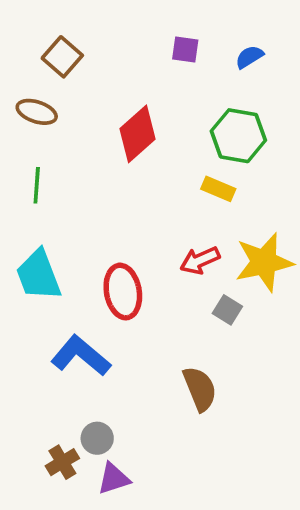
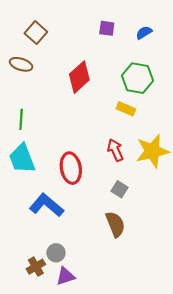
green line: (37, 185) -> (21, 119), moved
red arrow: (200, 260) -> (115, 150), turned 90
gray square: (227, 310) -> (120, 189), moved

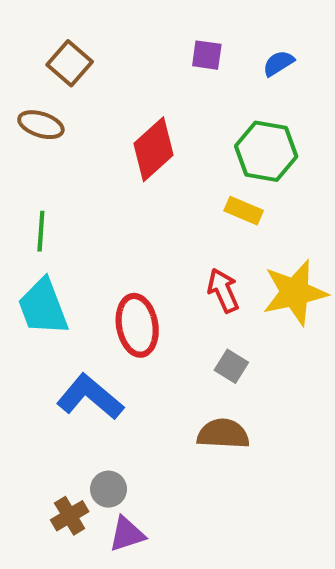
brown semicircle: (115, 224) -> (223, 434), turned -65

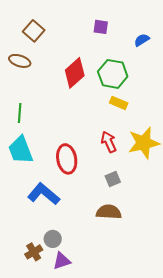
blue semicircle: (278, 63) -> (142, 40), moved
green hexagon: (266, 151) -> (113, 74), moved
gray square: (231, 366) -> (113, 179), turned 35

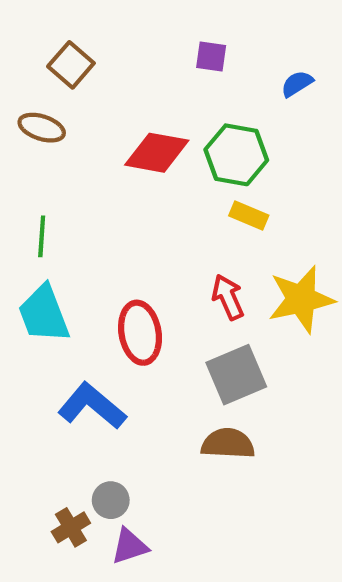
red diamond: (75, 73) -> (157, 153), turned 52
gray square: (113, 179) -> (236, 375), size x1.8

